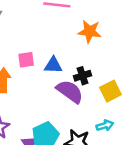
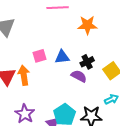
purple semicircle: (70, 91) -> (79, 76), size x0.7

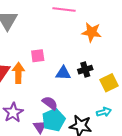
blue triangle: (62, 57) -> (63, 73), moved
purple semicircle: (79, 76) -> (50, 103), moved

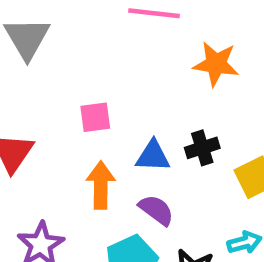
orange arrow: (18, 73) -> (101, 185), moved
purple semicircle: (50, 103) -> (156, 210), moved

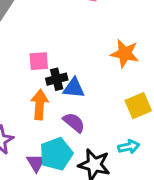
orange star: (216, 64) -> (125, 54), moved
black cross: (202, 148) -> (57, 79), moved

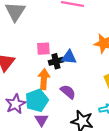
blue triangle: (74, 88) -> (69, 57), moved
cyan pentagon: (56, 154) -> (37, 101), moved

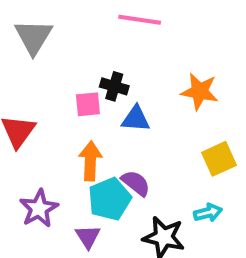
black cross: (56, 61) -> (114, 86), moved, turned 32
cyan pentagon: (37, 101) -> (110, 199), moved

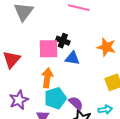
pink square: (88, 104) -> (48, 49), size x1.5
purple semicircle: (136, 183) -> (76, 103), moved

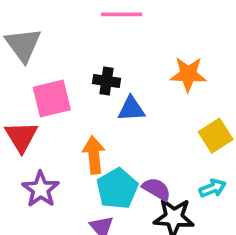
pink square: (48, 49) -> (52, 99), moved
purple star: (19, 100) -> (41, 189), moved

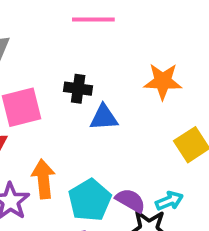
orange arrow: (94, 155) -> (43, 179), moved
cyan arrow: (213, 188) -> (169, 201), moved

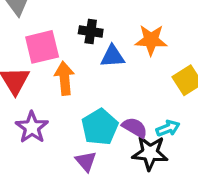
orange star: (163, 81) -> (151, 40), moved
orange arrow: (43, 179) -> (64, 78), moved

